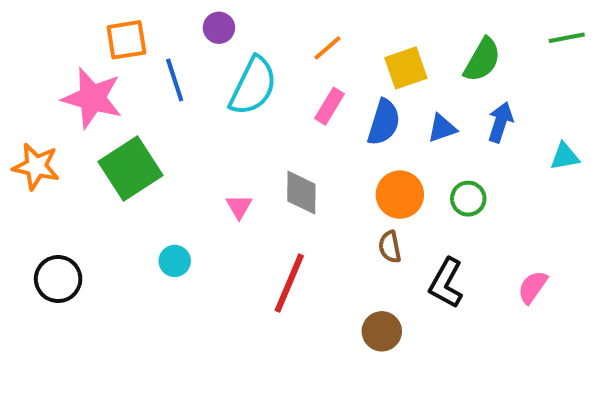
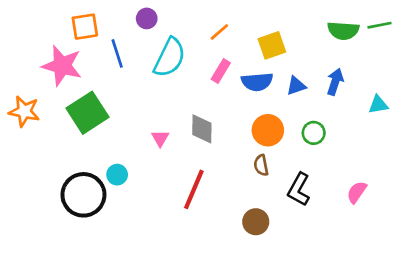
green semicircle: (482, 60) -> (343, 31), moved, turned 64
blue semicircle: (384, 122) -> (257, 82), turned 68
black circle: (58, 279) -> (83, 195), moved, size x1.4

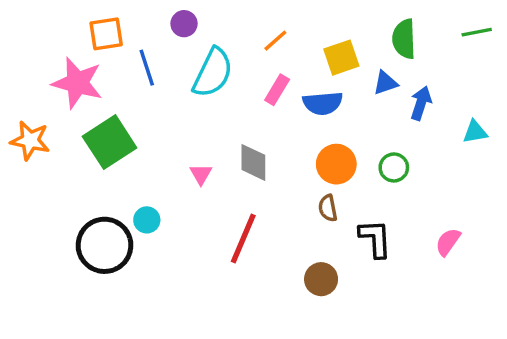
green semicircle: (343, 31) -> (404, 39), moved, turned 84
blue triangle: (296, 86) -> (385, 83), moved
black L-shape: (299, 189) -> (375, 239), turned 148

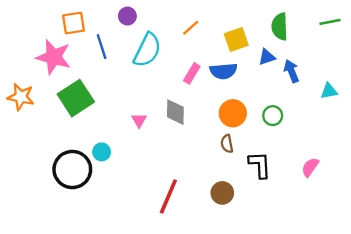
pink rectangle: (277, 90) -> (192, 73), moved
blue arrow: (421, 103) -> (291, 71), turned -40
red line: (243, 239) -> (168, 196), moved

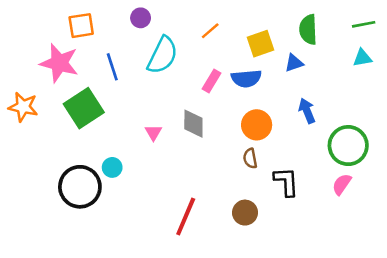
blue line: (102, 46) -> (112, 67), moved
blue arrow: (291, 71) -> (307, 111), moved
cyan triangle: (329, 91) -> (362, 58), moved
green circle: (273, 116) -> (348, 146), moved, size x1.8

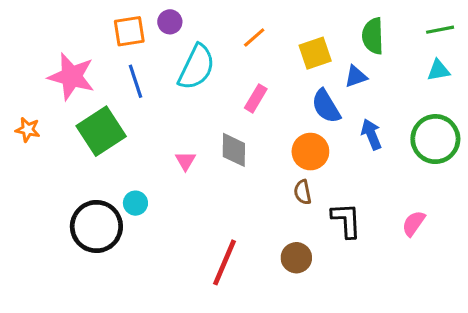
orange square: (81, 26) -> (129, 31), moved
blue semicircle: (246, 78) -> (326, 106), moved, turned 64
orange star: (23, 107) -> (28, 130), size x0.7
green circle: (348, 146) -> (435, 139), moved

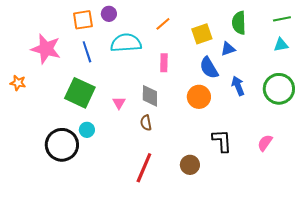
cyan semicircle: (196, 67) -> (126, 43), turned -120
pink rectangle: (256, 98) -> (164, 63), turned -30
green square: (101, 131) -> (80, 93), moved, turned -32
brown semicircle: (303, 192) -> (146, 123), moved

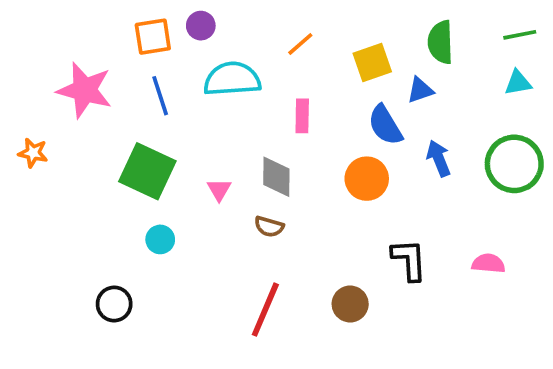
brown semicircle: (146, 123) -> (269, 227), turned -63
pink semicircle: (265, 143) -> (488, 263), turned 60
black circle: (62, 145) -> (114, 304), moved, size x0.6

